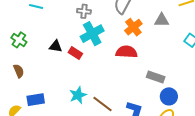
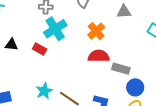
orange cross: (133, 27) -> (96, 31), moved
black triangle: (56, 46) -> (11, 45), moved
red semicircle: (126, 52) -> (99, 56), moved

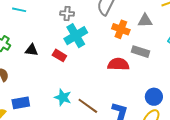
orange cross: (96, 31) -> (121, 29), moved, turned -30
gray rectangle: (121, 69) -> (141, 52), moved
cyan star: (44, 91) -> (63, 97), turned -30

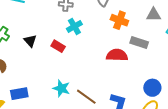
gray triangle: (145, 21) -> (154, 15), moved
cyan cross: (76, 36) -> (74, 26), size x0.7
black triangle: (32, 50) -> (30, 41), turned 40

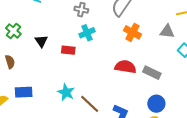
gray rectangle: (139, 42) -> (152, 73), moved
red rectangle: (58, 46) -> (68, 50), turned -32

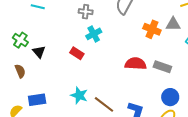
orange cross: (133, 32) -> (152, 29), moved
black triangle: (41, 41) -> (39, 52), moved
red rectangle: (68, 50) -> (77, 53), turned 32

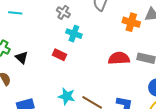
gray cross: (86, 12) -> (63, 12), turned 32
cyan cross: (94, 34) -> (74, 34), turned -35

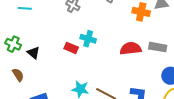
cyan cross: (74, 34) -> (88, 39), moved

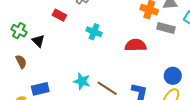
gray rectangle: (158, 47) -> (166, 28), moved
red rectangle: (71, 48) -> (59, 15), moved

